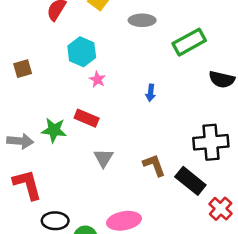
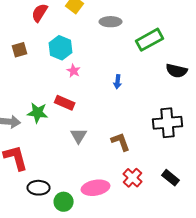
brown square: (23, 69) -> (20, 50), moved
black rectangle: (190, 181) -> (171, 178), moved, size x0.7
red cross: (221, 209) -> (133, 178), moved

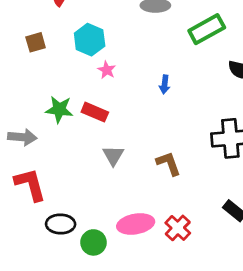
green star: (38, 113) -> (59, 109), moved
red cross: (133, 178) -> (178, 228), moved

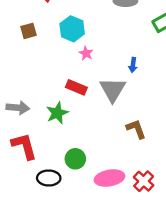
green star: (59, 109) -> (57, 113), moved, turned -30
gray triangle: (113, 156) -> (113, 90), moved, size x1.5
green circle: (93, 242) -> (75, 159), moved

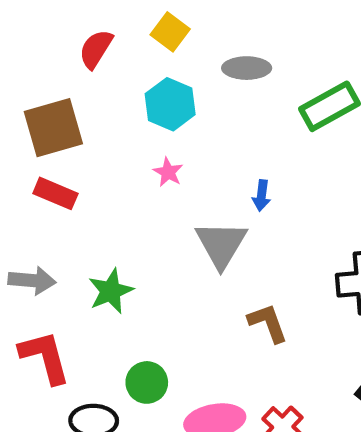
cyan hexagon: (72, 29) -> (170, 104), moved
brown square: (28, 31) -> (53, 128), size x1.8
red rectangle: (76, 87) -> (55, 193), moved

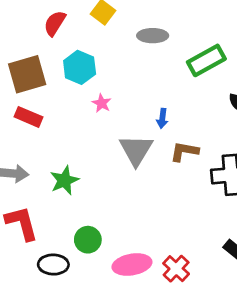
cyan hexagon: (170, 104) -> (80, 67), moved
brown L-shape: (268, 323) -> (184, 151), moved, turned -60

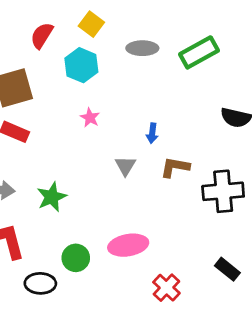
green rectangle: (206, 60) -> (199, 52), moved
cyan hexagon: (80, 67) -> (81, 65), moved
gray triangle: (136, 150) -> (125, 166), size x0.6
pink ellipse: (132, 265) -> (128, 245), moved

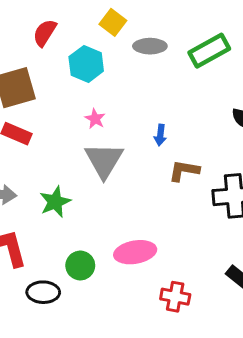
yellow square: (91, 24) -> (113, 22), moved
gray triangle: (125, 166) -> (104, 160), moved, size x1.8
red cross: (166, 288) -> (175, 297), turned -32

